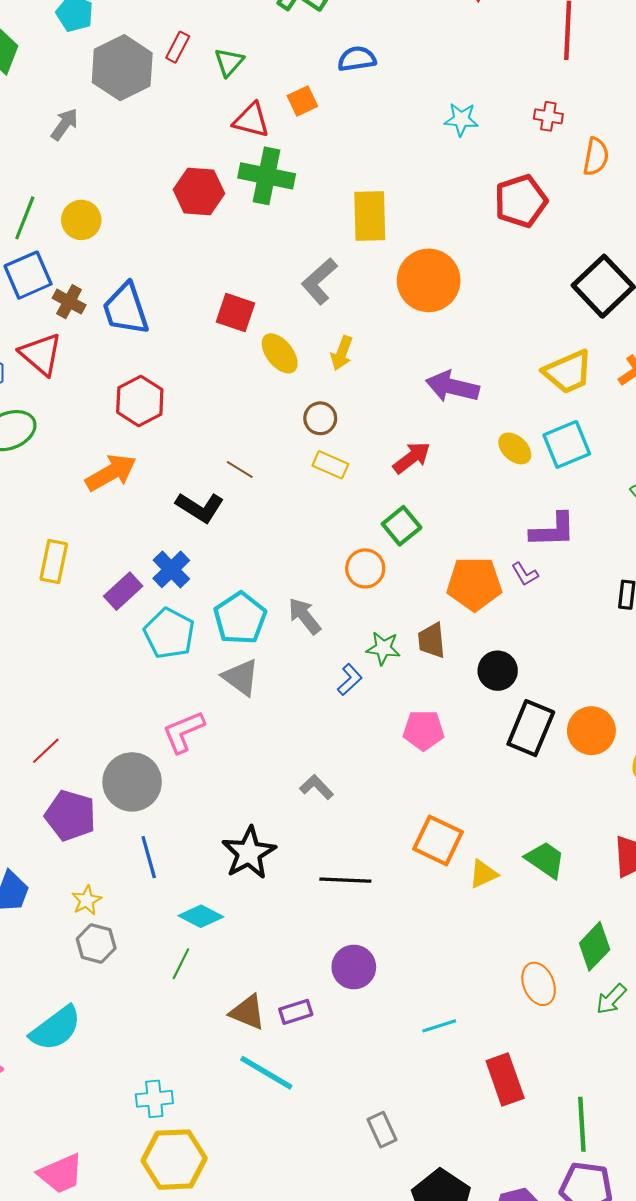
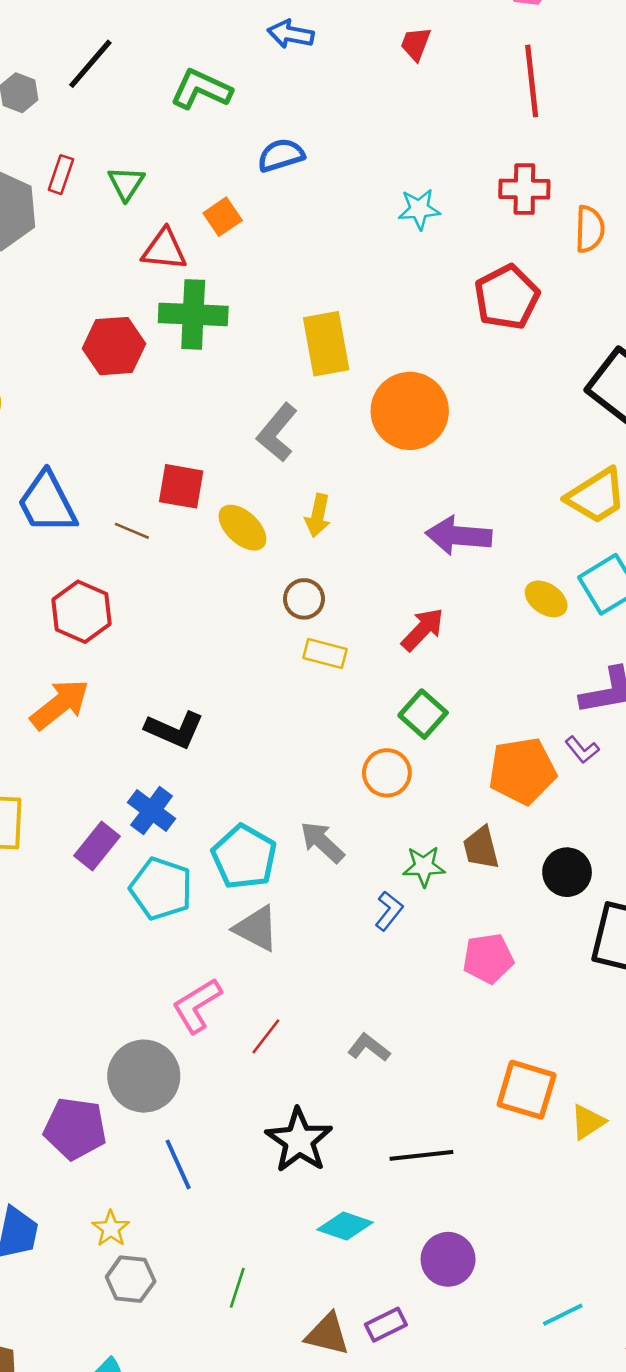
red cross: (548, 116) -> (524, 189), size x1.4
brown line: (240, 469) -> (132, 531), moved
red line: (46, 751) -> (266, 1036), moved
cyan diamond: (201, 916) -> (345, 1226), moved

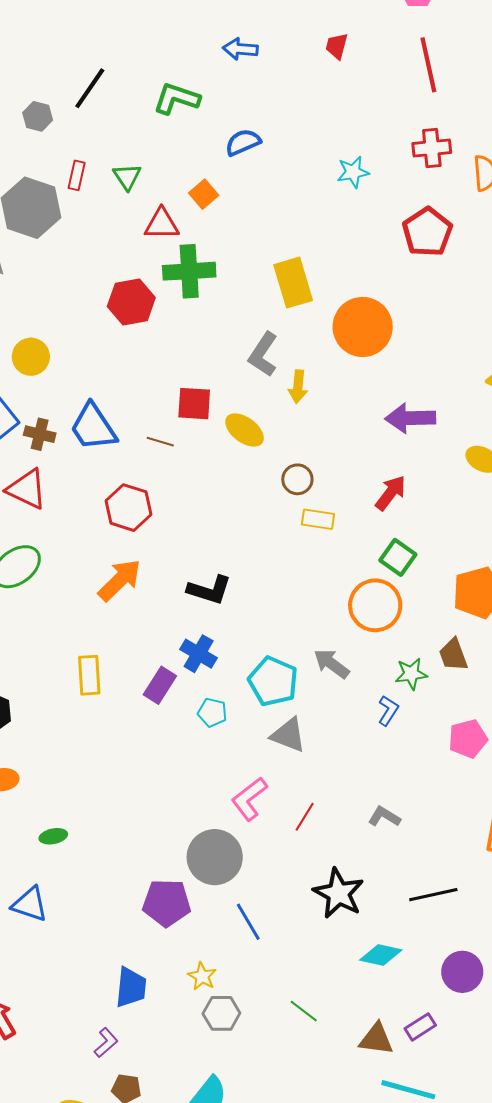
yellow arrow: (318, 516) -> (298, 387), moved
orange circle: (387, 773) -> (375, 605), size x1.4
cyan pentagon: (161, 889) -> (212, 712), size x0.6
green line: (237, 1288) -> (304, 1011), turned -64

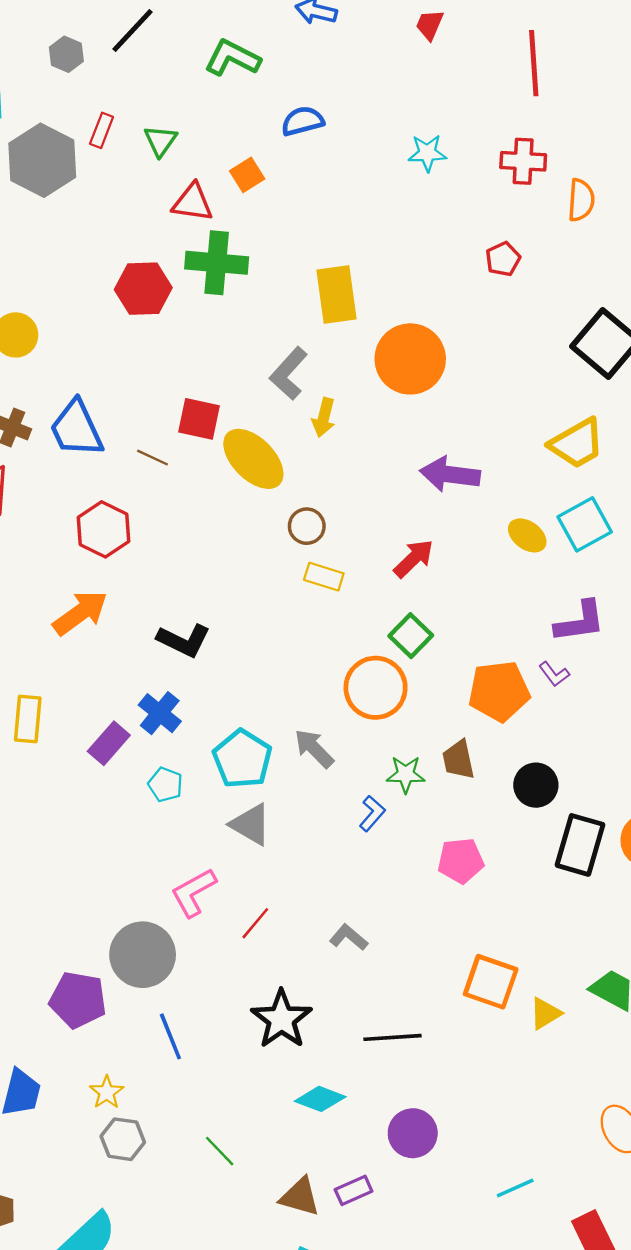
cyan star: (353, 172) -> (427, 153), moved
red pentagon: (427, 232) -> (503, 259), size x0.6
yellow ellipse: (245, 430) -> (253, 459), size x1.4

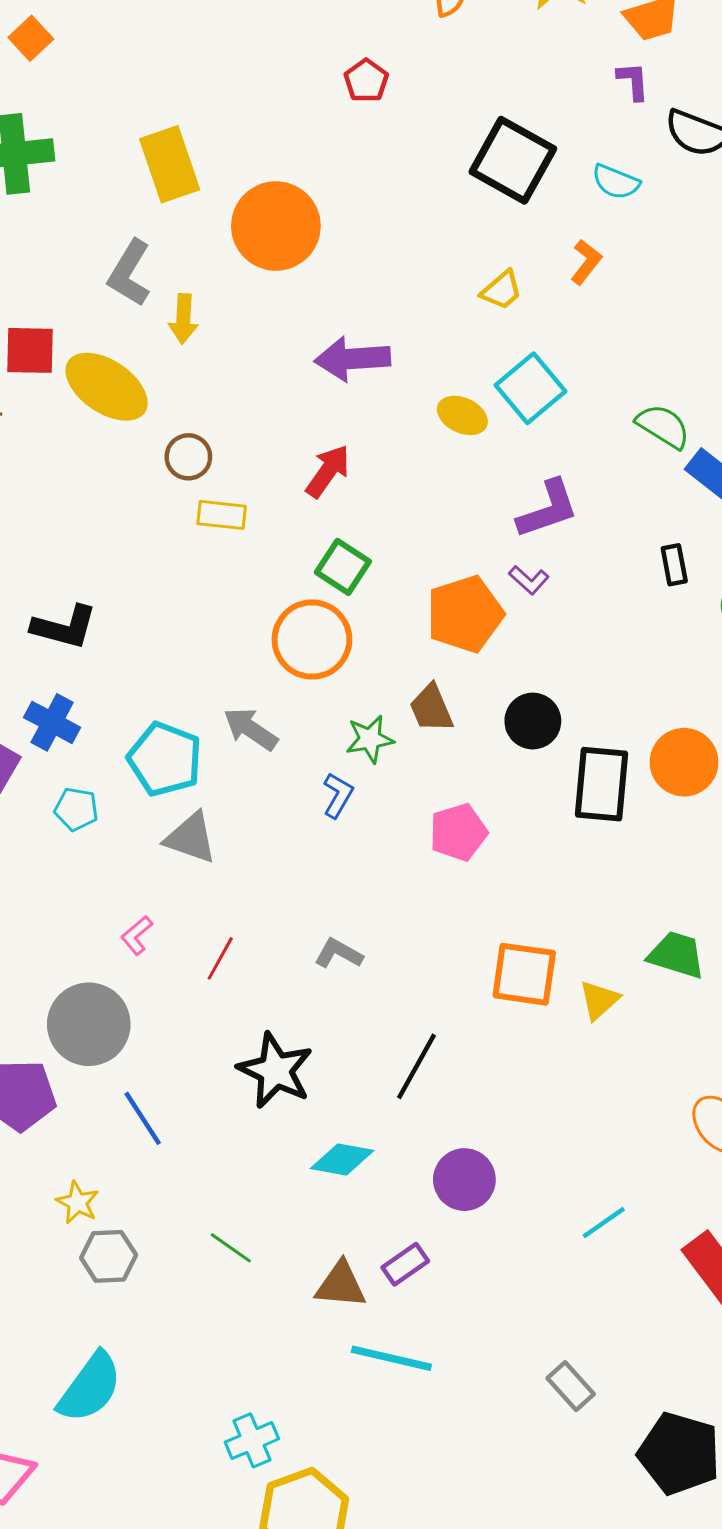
yellow trapezoid: (577, 443) -> (502, 290), size x0.6
pink L-shape: (194, 892) -> (137, 935), size x0.6
black line: (392, 1037) -> (417, 1066), turned -46

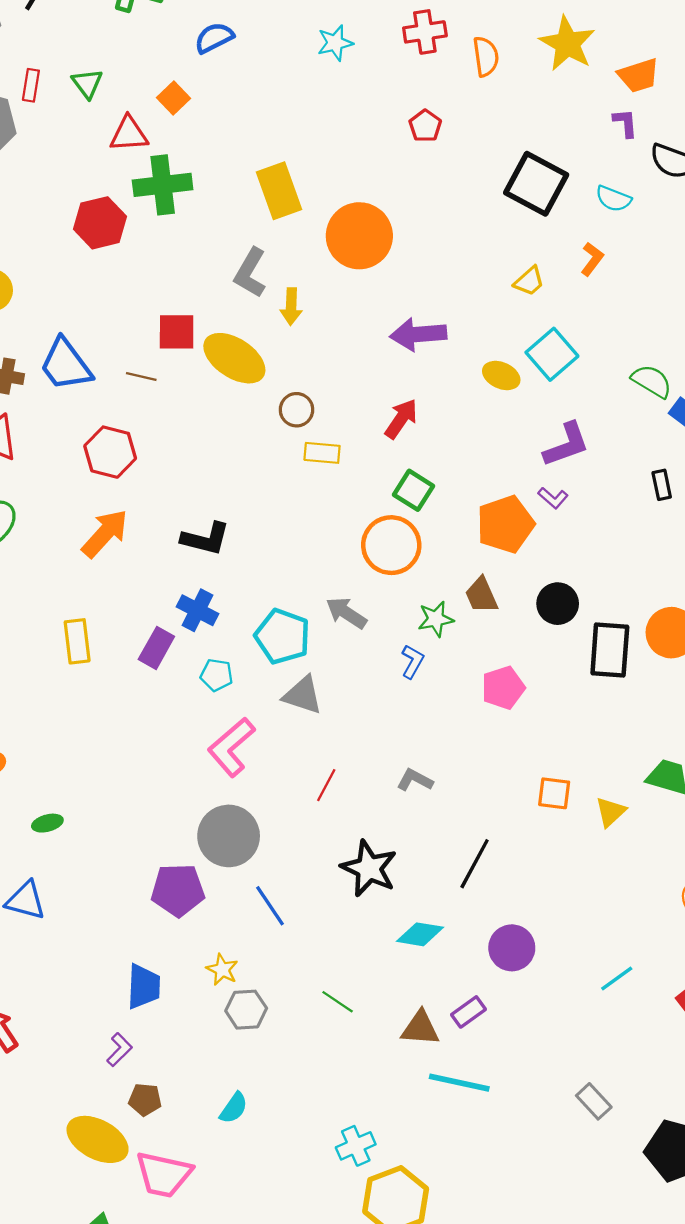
pink L-shape: (137, 935) -> (231, 747), moved, size x2.0
orange square: (524, 974) -> (554, 793), size x0.7
cyan semicircle: (90, 1387) -> (234, 1108), size x0.6

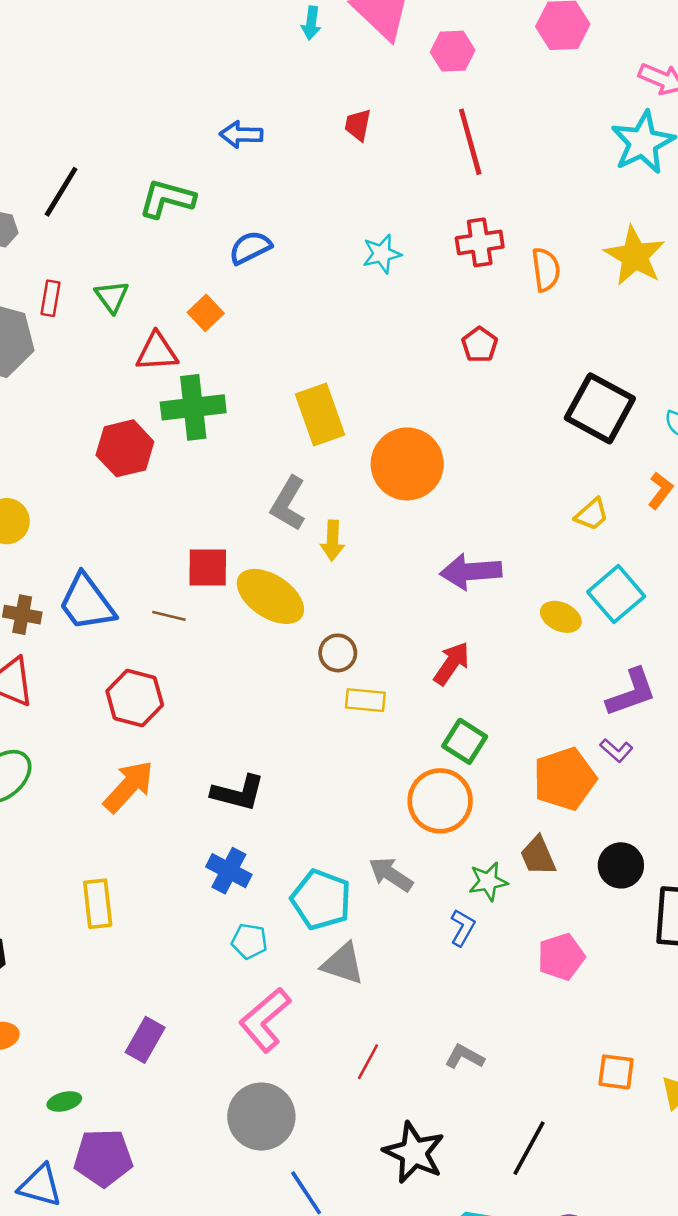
purple rectangle: (156, 648) -> (145, 1040), moved
purple pentagon: (178, 890) -> (103, 1158), moved

